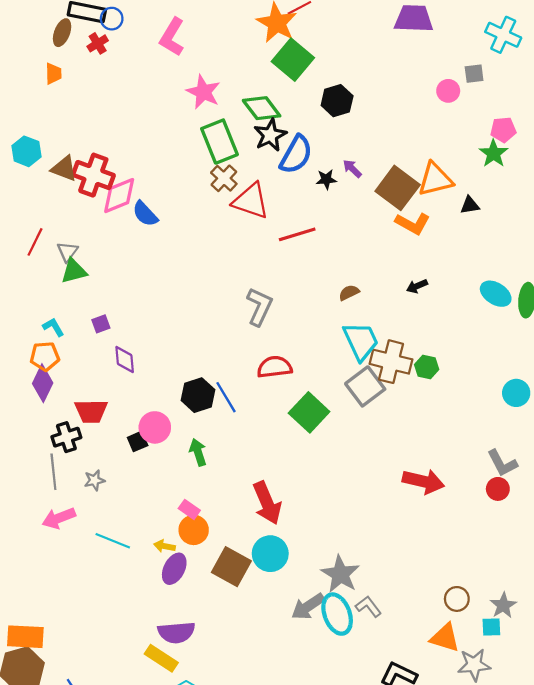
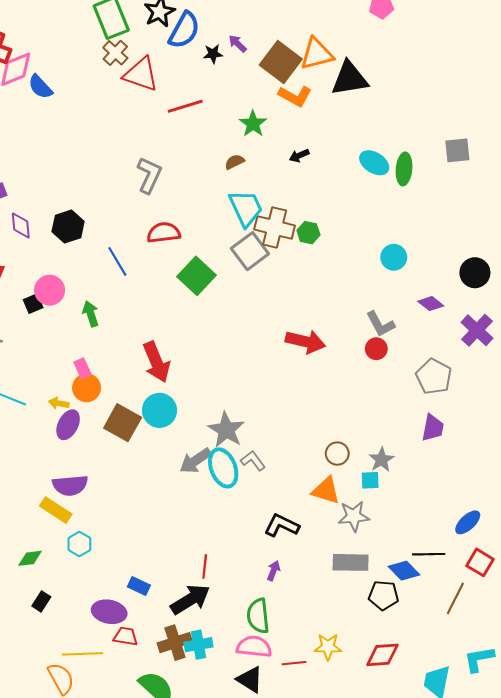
green star: (494, 153) -> (253, 124), moved
black triangle: (470, 205) -> (350, 79), size x2.0
black hexagon: (198, 395) -> (68, 226), moved
pink rectangle: (189, 509) -> (82, 368), turned 30

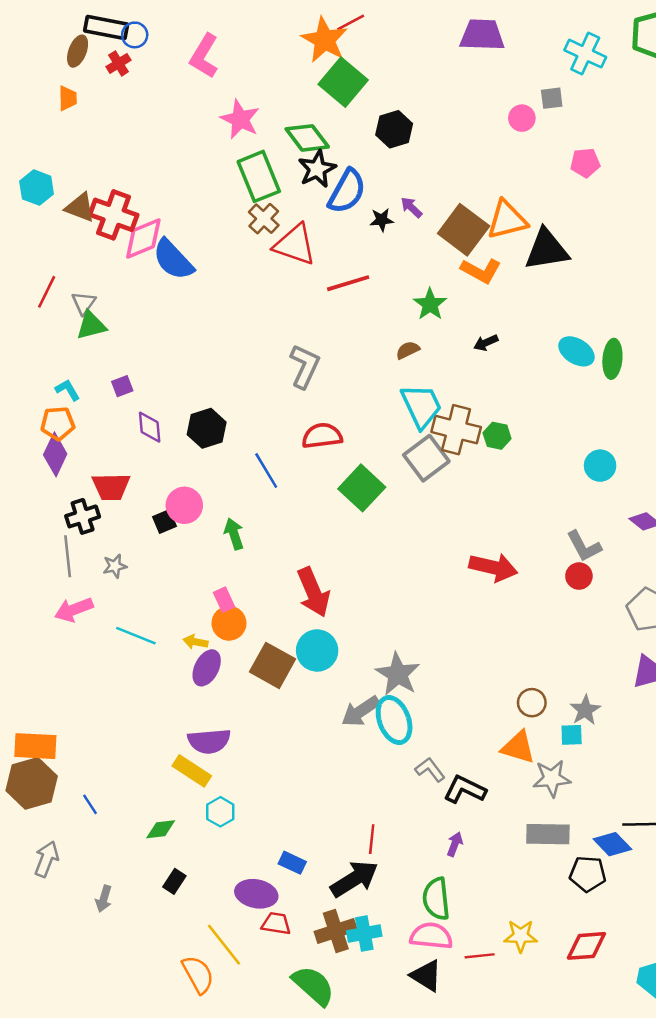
blue semicircle: (40, 87) -> (173, 260), size x1.4
gray L-shape: (253, 461) -> (430, 770), moved
yellow line: (82, 654) -> (224, 945), turned 54

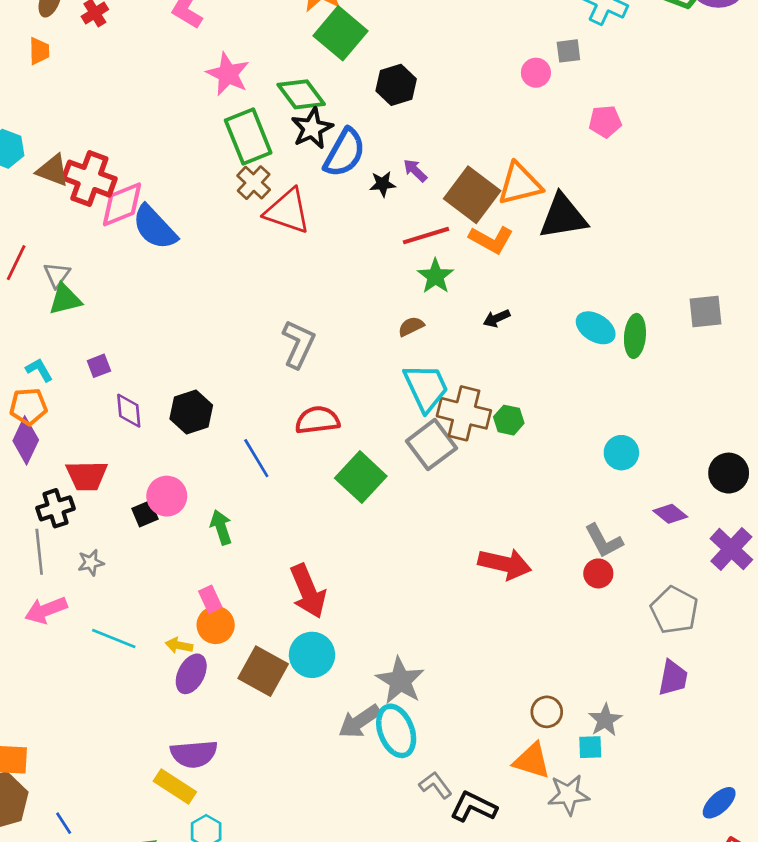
red line: (348, 283) -> (426, 236), moved

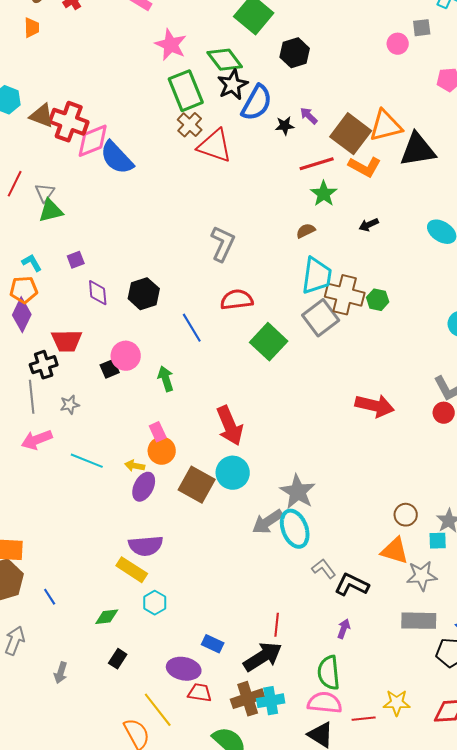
cyan trapezoid: (426, 388) -> (317, 276), turned 33

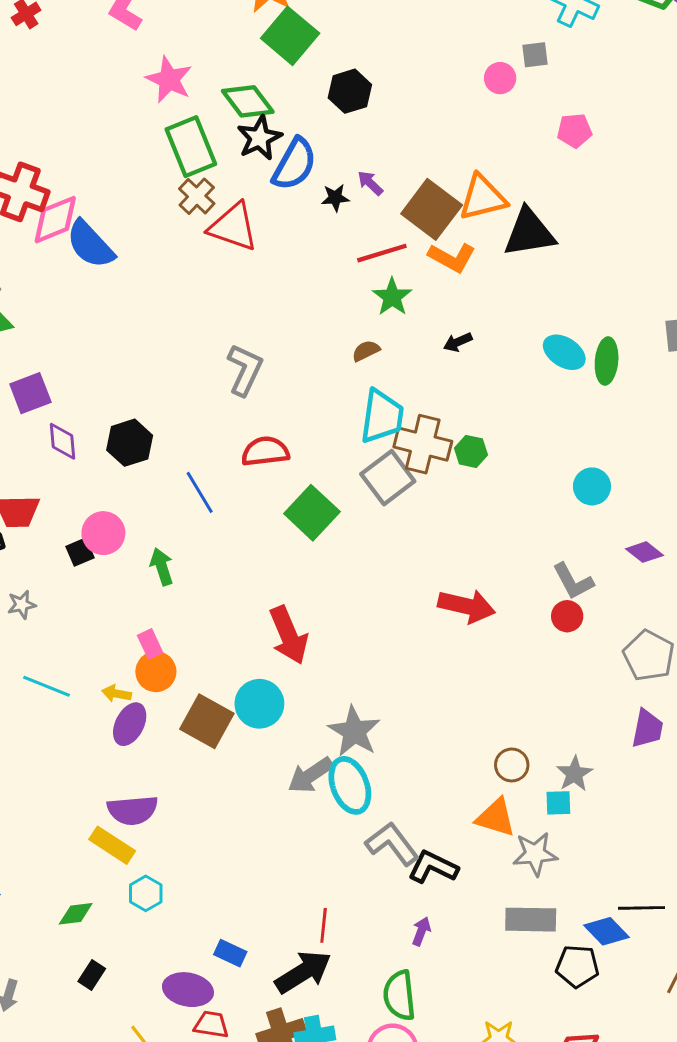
purple square: (76, 260) -> (30, 393), size x1.6
red arrow: (230, 426) -> (289, 635), moved
gray L-shape: (324, 569) -> (392, 844), size x1.5

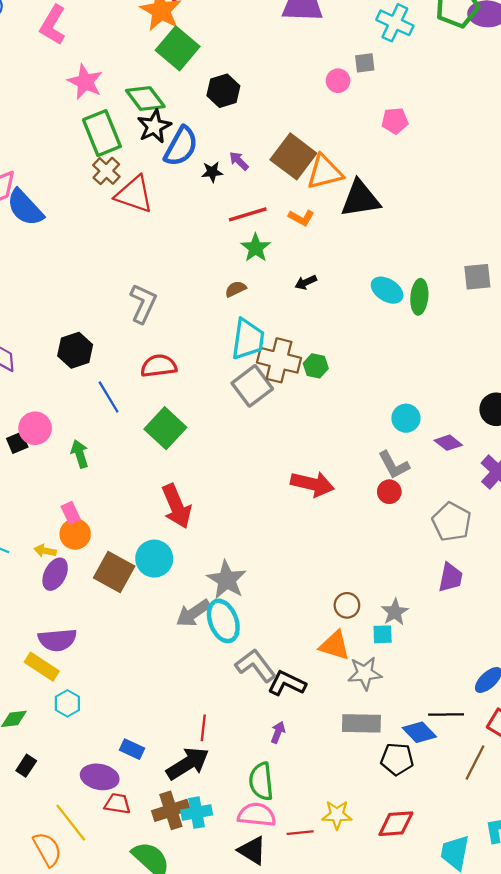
brown square: (432, 209) -> (293, 156), moved
orange L-shape: (452, 257) -> (301, 218), size x0.7
black hexagon: (130, 443) -> (75, 350), moved
cyan circle: (592, 486) -> (406, 418), moved
green square: (312, 513) -> (165, 428), moved

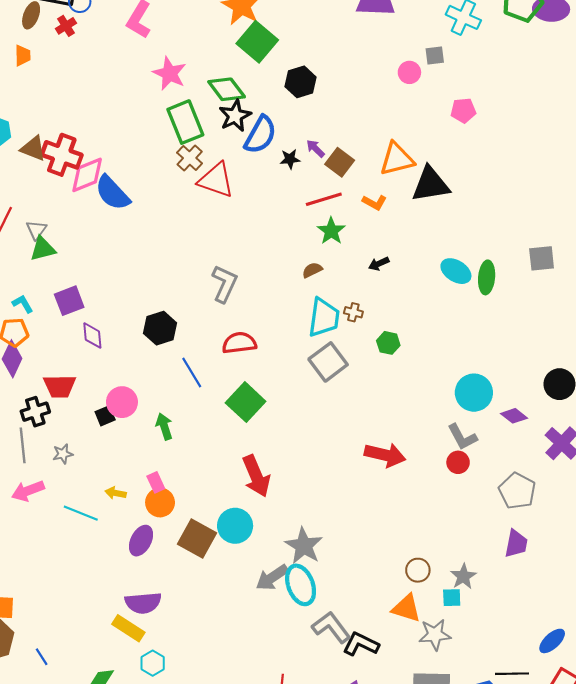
brown square: (293, 156) -> (340, 162), moved, size x0.7
brown cross: (279, 360) -> (353, 312), moved, size x0.5
cyan circle: (406, 418) -> (474, 393), size x1.4
yellow arrow: (45, 551) -> (116, 493), moved

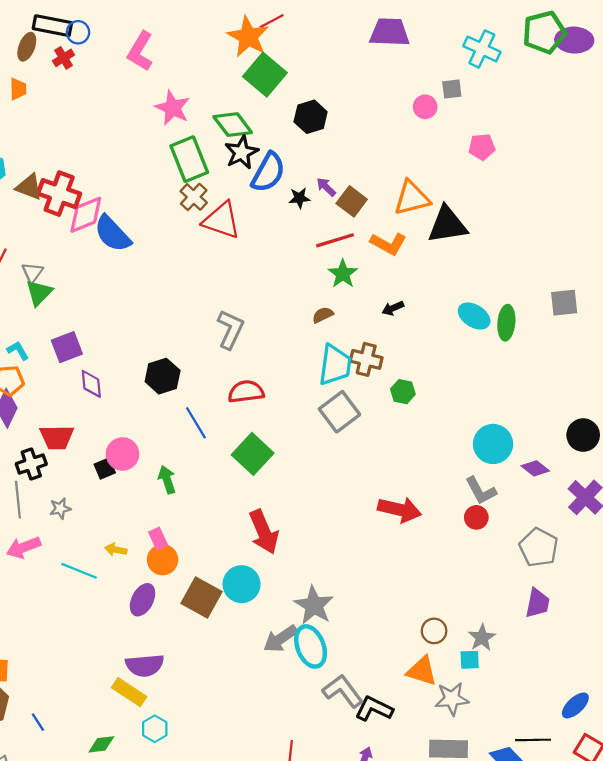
orange L-shape: (375, 202) -> (388, 244), size x1.4
green triangle: (43, 249) -> (39, 293), turned -32
brown cross: (353, 312) -> (366, 359), size x1.6

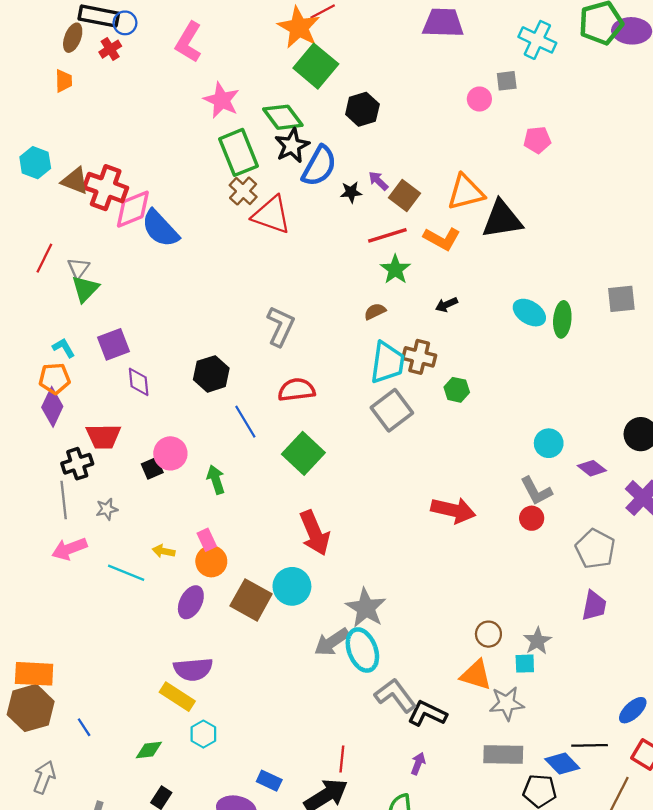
cyan circle: (493, 444) -> (549, 443), size x0.7

